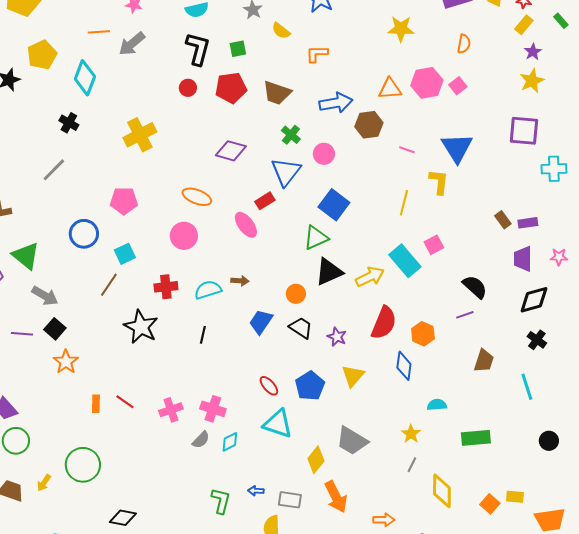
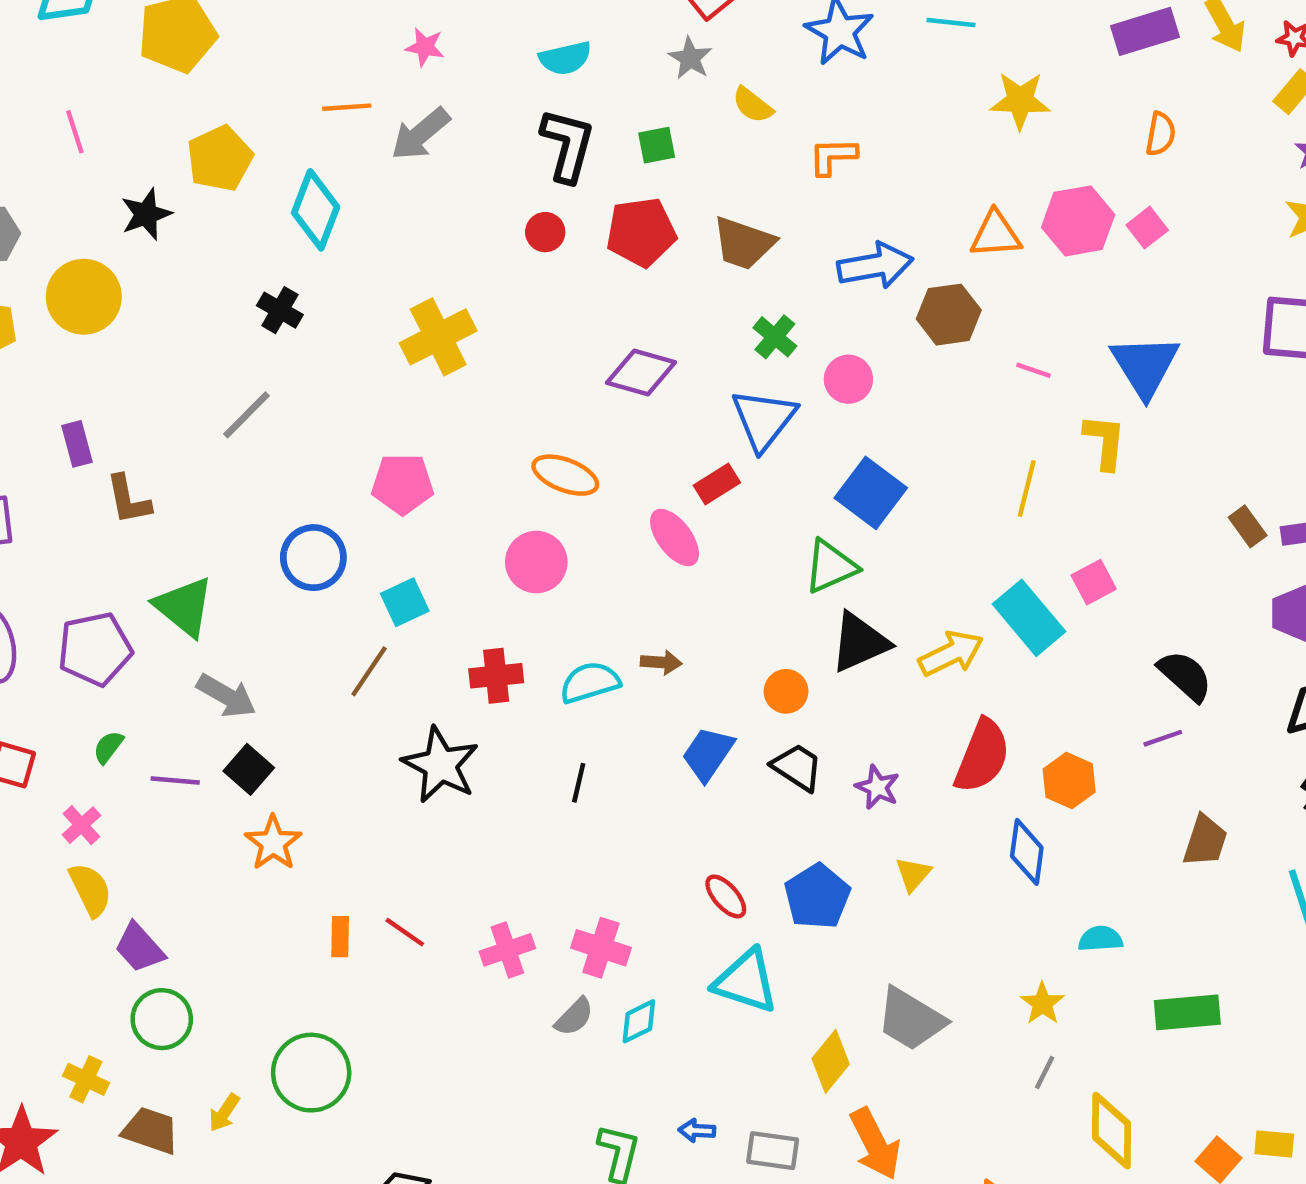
yellow triangle: (353, 376) -> (913, 874), size x0.7

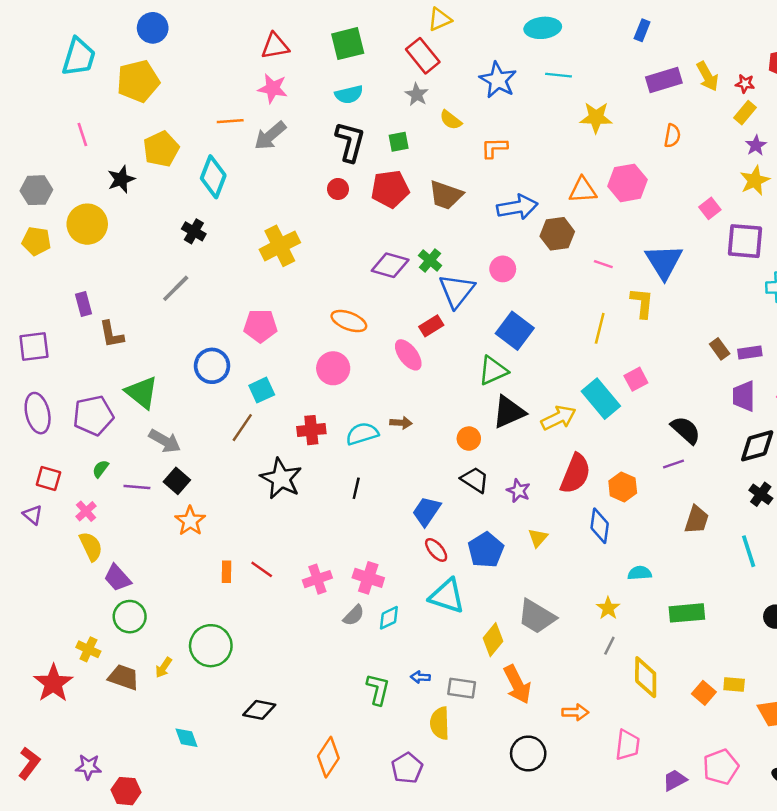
pink star: (425, 47) -> (273, 88), size x1.4
pink square: (1147, 228) -> (710, 208), moved
green cross: (775, 337) -> (430, 260), moved
blue trapezoid: (708, 754) -> (426, 511), moved

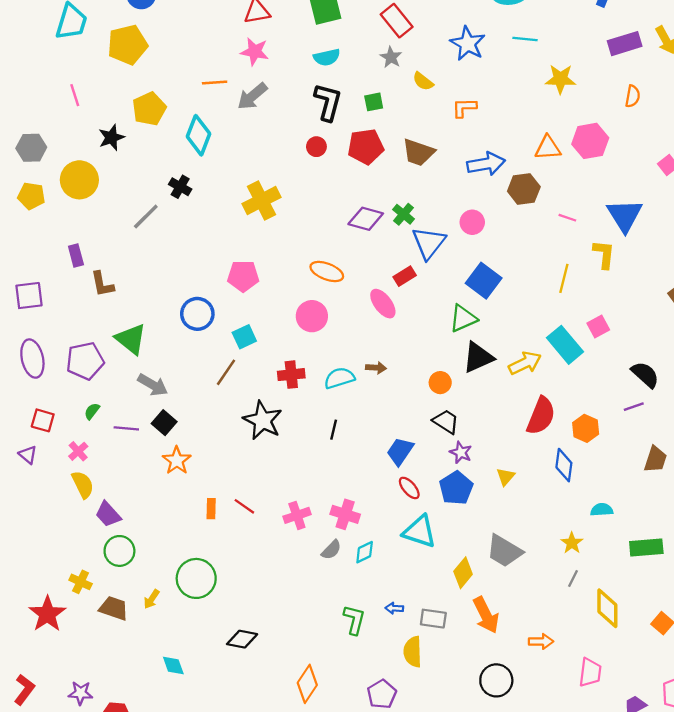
gray line: (176, 288) -> (146, 217), moved
purple star: (518, 491) -> (461, 452), moved

